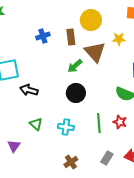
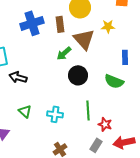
blue cross: (43, 36) -> (32, 23), size x1.6
black circle: (76, 93) -> (78, 75), moved
red star: (120, 122) -> (105, 124), moved

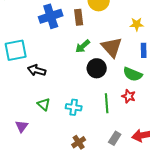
yellow star: (108, 26) -> (137, 24), moved
brown triangle: (84, 39) -> (112, 47), moved
red star: (105, 124) -> (129, 96), moved

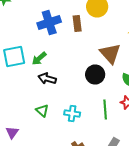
green arrow: (83, 46) -> (39, 58), moved
black arrow: (37, 70) -> (47, 78), moved
purple triangle: (22, 126) -> (12, 132), moved

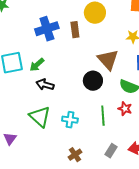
green triangle: (42, 110) -> (40, 117), size x1.6

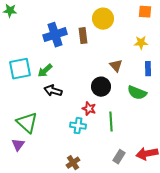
brown triangle: (108, 60) -> (116, 66), size x0.6
red star: (125, 109) -> (89, 109), moved
green triangle: (40, 117) -> (27, 123), moved
brown cross: (75, 155) -> (73, 163), moved

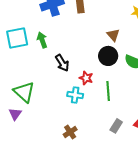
green arrow: (45, 71) -> (42, 40), turned 112
black circle: (101, 87) -> (108, 56), moved
black arrow: (53, 91) -> (62, 63), moved, turned -138

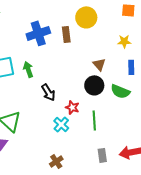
cyan cross: (75, 95) -> (61, 124), turned 35
gray rectangle: (116, 126) -> (102, 155), turned -40

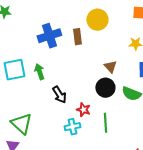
cyan cross: (61, 124) -> (72, 127), turned 35

